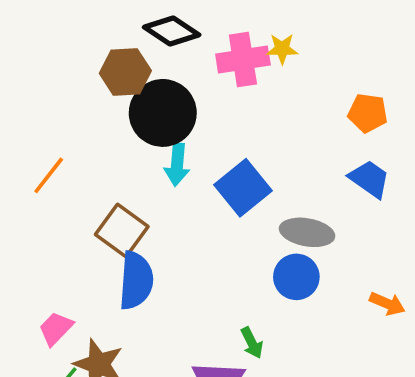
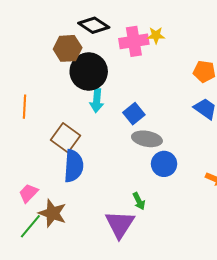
orange line: (49, 175) -> (24, 107), turned -35
blue square: (243, 188) -> (134, 114), size x0.7
gray ellipse: (307, 232) -> (147, 139), moved

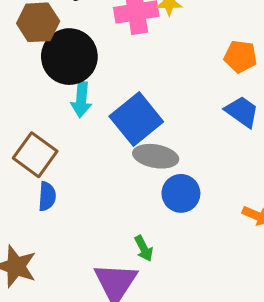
blue square: (134, 114) -> (136, 119), size x1.6
blue semicircle: (74, 166) -> (47, 196), size x0.6

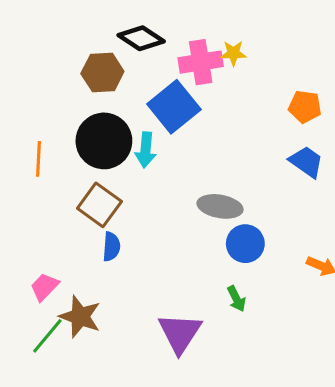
black circle: (69, 57) -> (104, 141), moved
blue square: (136, 119) -> (174, 107), moved
green arrow: (144, 248) -> (236, 299), moved

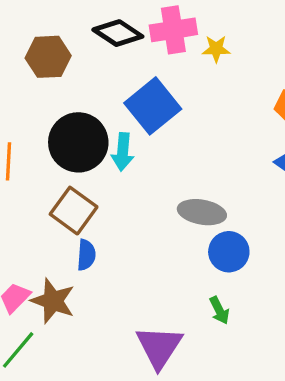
pink cross: (201, 62) -> (173, 30), moved
brown hexagon: (102, 72) -> (48, 57), moved
brown star: (80, 317) -> (53, 301), moved

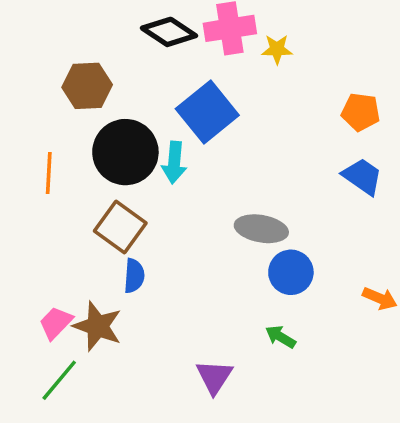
brown hexagon: (48, 57) -> (87, 86), moved
green arrow: (219, 310) -> (280, 337), turned 148
purple triangle: (159, 347) -> (214, 377), size x0.7

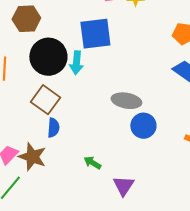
blue square: (207, 112) -> (95, 34), turned 32
green arrow: (280, 337) -> (92, 163), moved
purple triangle: (214, 377) -> (123, 186), moved

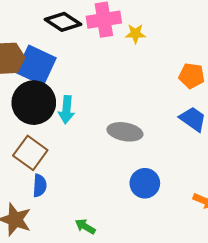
blue square: (95, 34) -> (36, 65), moved, turned 32
gray ellipse: (126, 101) -> (125, 132), moved

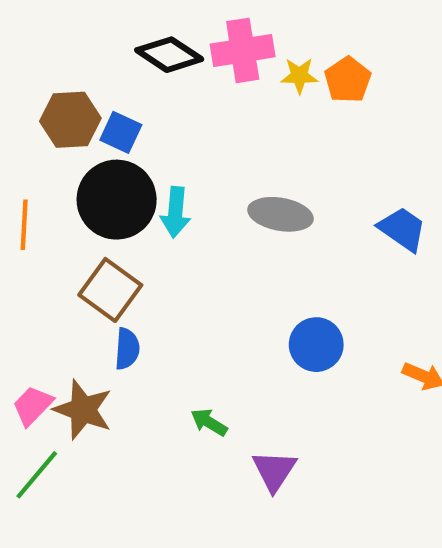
blue square: (36, 65) -> (121, 132), size x0.6
orange pentagon: (192, 76) -> (348, 80), moved, turned 30
gray ellipse: (125, 132) -> (280, 214), moved

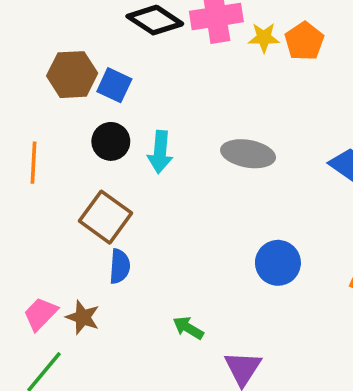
black circle: (117, 200) -> (111, 141), size x0.6
brown star: (83, 410) -> (83, 317), size x0.7

